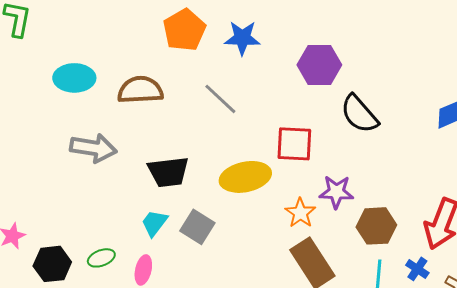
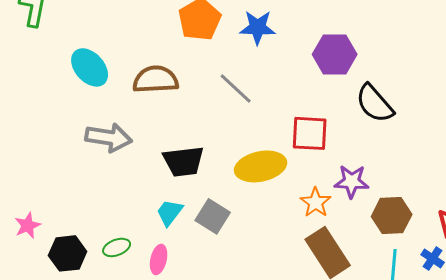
cyan ellipse: (74, 78) -> (90, 67), turned 48

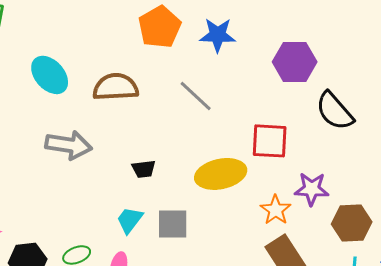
black trapezoid: (184, 161) -> (144, 169), size x0.6
gray square: (213, 216) -> (173, 224), turned -32

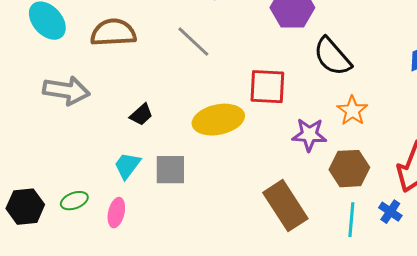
black trapezoid: (144, 169) -> (141, 115), turned -35
orange star: (276, 210) -> (352, 111), moved

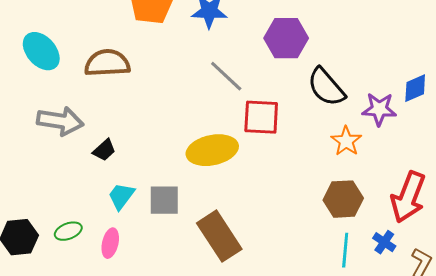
gray line: (193, 42) -> (226, 76), moved
black trapezoid: (141, 115) -> (104, 150), moved
purple star: (309, 135) -> (379, 109), moved
brown rectangle: (285, 206) -> (219, 236), moved

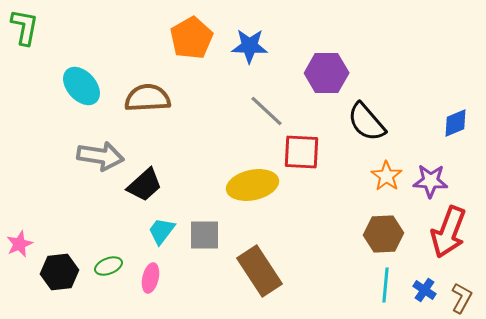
purple star: (379, 109) -> (430, 181), moved
black trapezoid: (104, 150) -> (144, 185), size x1.5
blue cross: (384, 242) -> (424, 290), moved

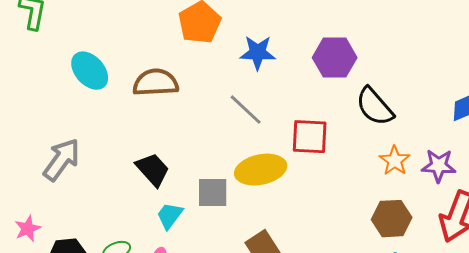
blue star: (250, 46) -> (258, 53), moved
gray line: (266, 111) -> (246, 110), moved
gray arrow: (100, 156) -> (62, 160), moved, turned -63
black trapezoid: (144, 185) -> (153, 170), turned -90
gray square: (204, 235) -> (213, 193), moved

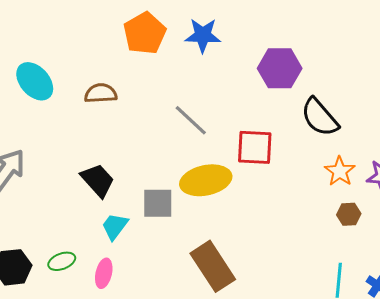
blue star: (258, 53) -> (203, 35), moved
brown semicircle: (156, 83) -> (101, 93), size x0.7
brown hexagon: (392, 219) -> (349, 214), moved, size x0.6

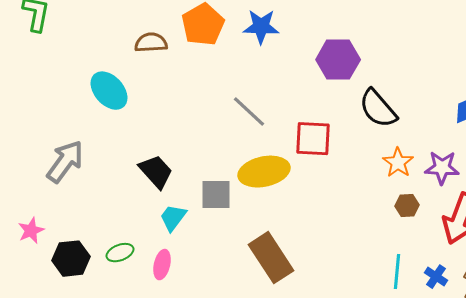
cyan ellipse: (35, 81) -> (109, 91), moved
brown semicircle: (101, 93) -> (151, 43), moved

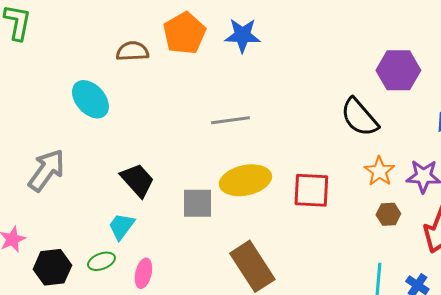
purple hexagon: (338, 60) -> (398, 70), moved
gray line: (249, 112) -> (230, 120), turned -51
red square: (313, 139) -> (311, 190), moved
cyan trapezoid: (173, 218) -> (121, 226), moved

